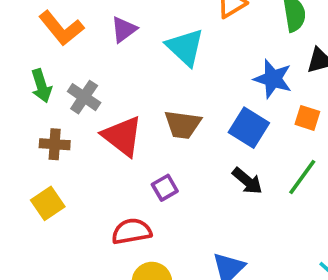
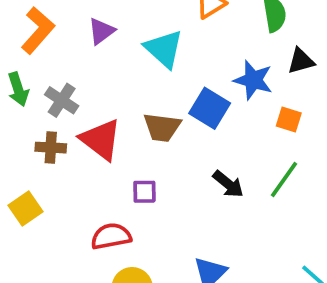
orange L-shape: (61, 28) -> (38, 30), turned -99
blue square: (249, 128) -> (210, 108), moved
brown cross: (55, 144) -> (51, 148), moved
purple square: (165, 188) -> (144, 192), turned 30

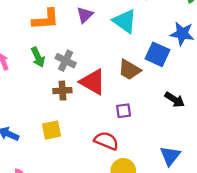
orange L-shape: (38, 30) -> (46, 19), turned 52
brown trapezoid: (162, 127) -> (130, 70), turned 30
yellow square: (26, 209) -> (52, 130), turned 30
red semicircle: (111, 236) -> (106, 141), turned 40

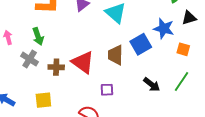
blue square: (157, 54) -> (141, 44), turned 30
gray cross: (66, 61) -> (30, 59), moved
brown trapezoid: (130, 70) -> (115, 55), turned 55

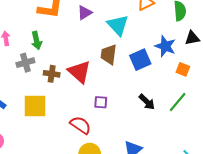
brown trapezoid: (115, 55) -> (109, 54), moved
gray cross: (30, 59) -> (25, 63), turned 36
yellow square: (43, 100) -> (35, 106), size x1.4

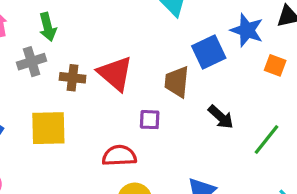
brown trapezoid: (109, 54) -> (177, 82), moved
green line: (178, 102) -> (267, 140), moved
red semicircle: (80, 125) -> (119, 156), turned -35

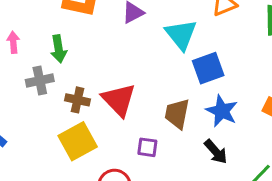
blue star: (247, 30) -> (222, 111), moved
blue square: (209, 52) -> (208, 68), moved
yellow square: (48, 128) -> (78, 141), moved, turned -33

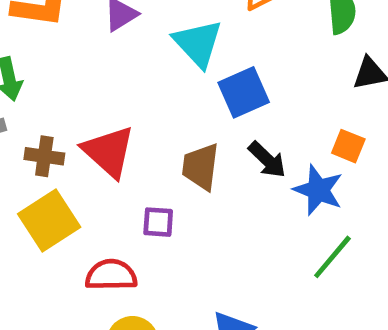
blue star: (222, 111) -> (318, 190), moved
black arrow: (216, 152) -> (267, 160), moved

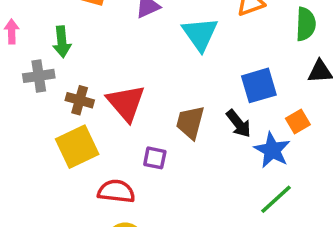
blue square: (244, 92) -> (259, 85), moved
orange square: (348, 146) -> (298, 122), turned 30

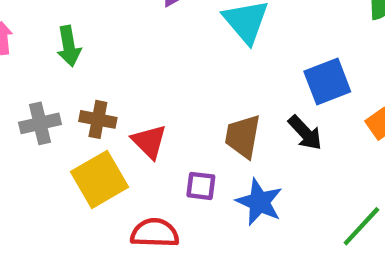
gray cross: (39, 76) -> (40, 123), moved
red triangle: (126, 103) -> (149, 142), moved, size x0.7
blue star: (272, 150) -> (259, 202), moved

